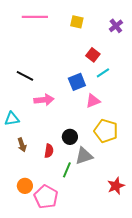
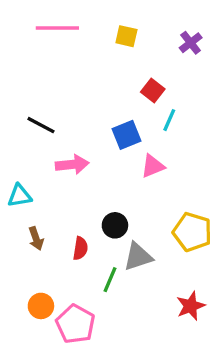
cyan line: (103, 73) -> (169, 120), turned -32
yellow pentagon: (106, 131) -> (192, 232), moved

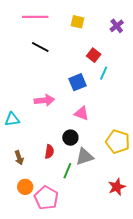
black line: (41, 125) -> (40, 47), moved
pink triangle: (153, 166) -> (82, 113), moved, turned 42
brown arrow: (36, 238) -> (19, 158), moved

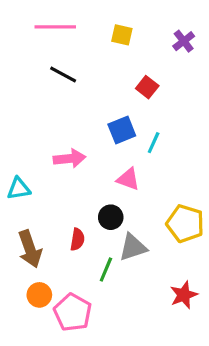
cyan line: (104, 73) -> (154, 143), moved
brown arrow: (19, 158) -> (30, 249), size x1.6

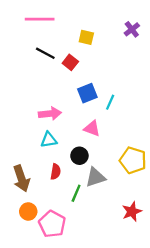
yellow square: (122, 35) -> (86, 37), moved
red square: (147, 87) -> (70, 62), moved
cyan triangle: (19, 189) -> (49, 140), moved

